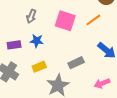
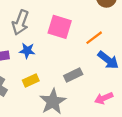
gray arrow: (31, 16) -> (20, 22), size x1.5
orange line: (93, 20) -> (94, 38), moved

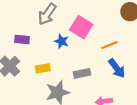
blue star: (27, 51) -> (62, 41), moved

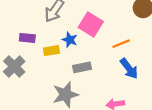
yellow rectangle: (43, 68) -> (51, 51), moved
gray rectangle: (82, 73) -> (82, 67), moved

